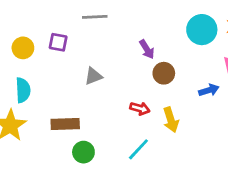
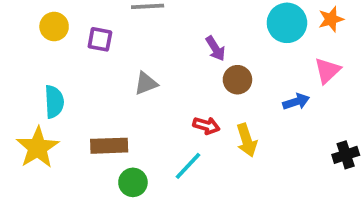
yellow circle: (23, 48) -> (54, 27), moved
cyan line: (138, 149) -> (188, 166), moved

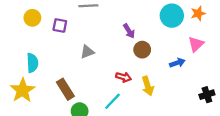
brown rectangle: (109, 146) -> (65, 89), turned 60

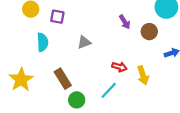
brown circle: (142, 50) -> (149, 32), moved
cyan semicircle: (32, 63) -> (42, 42), moved

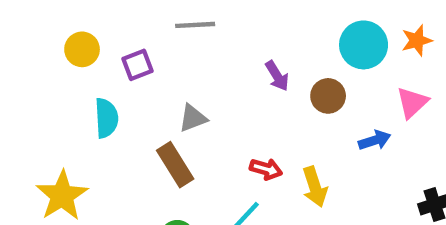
purple square: (57, 17) -> (137, 65), turned -32
brown rectangle: (63, 79) -> (175, 165), moved

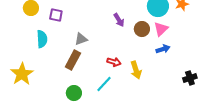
purple square: (137, 65) -> (56, 15), turned 32
pink triangle: (412, 103) -> (161, 29), moved
brown rectangle: (175, 165) -> (73, 60), turned 60

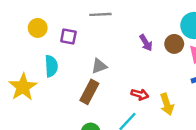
brown circle: (142, 29) -> (174, 44), moved
yellow star: (22, 74) -> (23, 87), moved

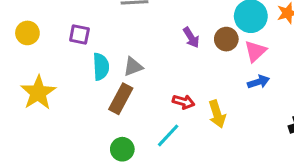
yellow circle: (38, 28) -> (27, 33), moved
purple square: (68, 37) -> (79, 34), moved
cyan semicircle: (51, 66) -> (101, 67), moved

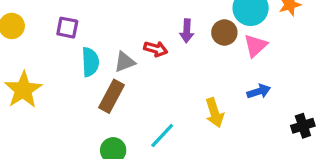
purple arrow: (191, 38) -> (187, 31), turned 35
blue arrow: (258, 82) -> (259, 91), moved
red arrow: (183, 102) -> (156, 49), moved

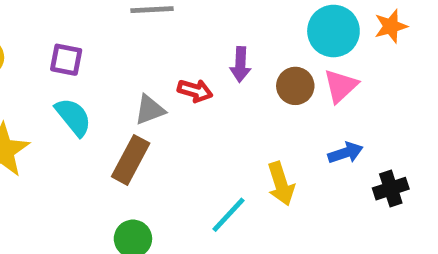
brown circle: (224, 33) -> (295, 86), moved
cyan semicircle: (90, 62) -> (73, 117), moved, turned -36
black cross: (303, 126) -> (391, 189), moved
cyan line: (162, 136) -> (228, 215), moved

